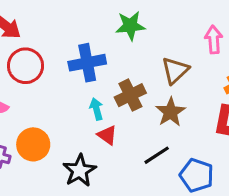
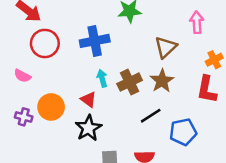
brown cross: (130, 95) -> (130, 82), moved
red triangle: (107, 135) -> (88, 99), moved
blue pentagon: (197, 175) -> (183, 132), turned -30

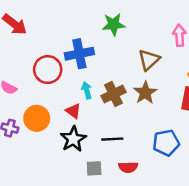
red circle: (45, 43) -> (48, 70), moved
black line: (151, 116) -> (112, 139), moved, turned 30

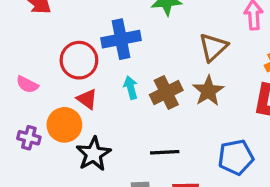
red triangle: (73, 111) -> (87, 99), moved
black star: (73, 139) -> (94, 154), moved

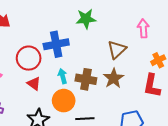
brown cross: (166, 93) -> (86, 79), turned 36
orange circle: (64, 125) -> (64, 101), moved

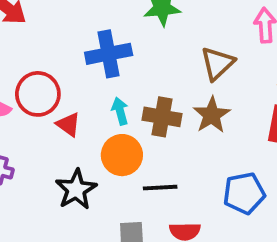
red circle: (29, 58) -> (38, 94), moved

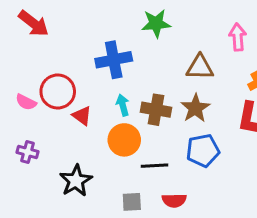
brown triangle: (217, 63) -> (200, 67), turned 44
black star: (76, 189) -> (76, 181), moved
blue pentagon: (244, 193) -> (203, 150), moved

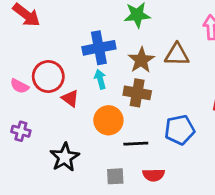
cyan arrow: (123, 105) -> (100, 79), moved
brown star: (195, 108) -> (141, 60), moved

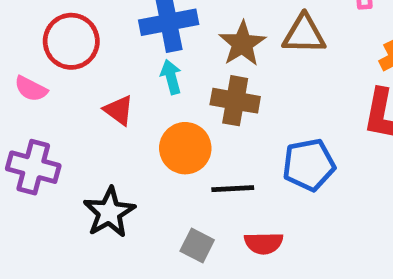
red circle: (48, 77) -> (71, 41), moved
purple cross: (21, 131) -> (33, 167), size x1.5
gray square: (115, 176) -> (197, 246), turned 30

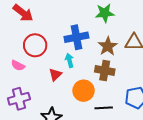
cyan arrow: (171, 77) -> (69, 60), moved
red triangle: (119, 110) -> (55, 75), turned 40
purple cross: (33, 167) -> (19, 99), turned -30

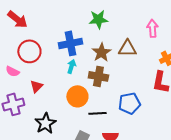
cyan arrow: (69, 60) -> (71, 66), moved, turned 32
red triangle: (55, 75) -> (36, 86), moved

